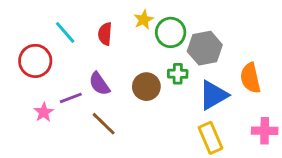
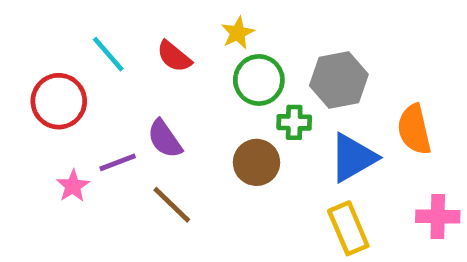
green circle: (171, 32) -> (259, 80), moved
red semicircle: (105, 34) -> (174, 56), turned -55
brown circle: (146, 87) -> (256, 162), moved

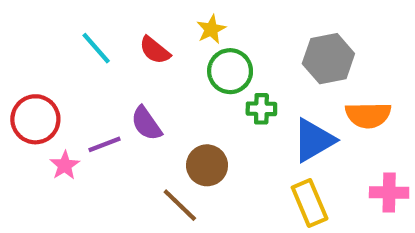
gray hexagon: (339, 80) -> (328, 59), moved
red circle: (59, 101) -> (35, 119), moved
orange semicircle: (414, 129) -> (368, 115), turned -78
brown circle: (256, 162) -> (207, 165), moved
brown line: (172, 205) -> (180, 205), moved

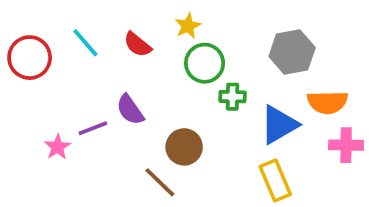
red circle: (35, 119) -> (30, 58), moved
pink cross: (389, 193) -> (346, 145), moved

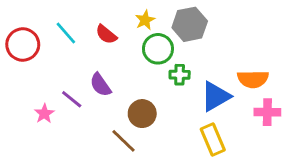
gray hexagon: (292, 52) -> (190, 24), moved
purple line: (93, 128) -> (72, 99), turned 60

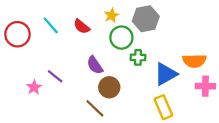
purple semicircle: (100, 85) -> (95, 65), moved

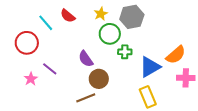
red semicircle: (82, 26) -> (68, 16), moved
red circle: (17, 34) -> (27, 43), moved
orange semicircle: (194, 61) -> (176, 55), turned -40
brown line: (95, 108) -> (86, 98), turned -66

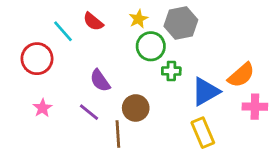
purple semicircle: (86, 59) -> (100, 81), moved
purple line: (50, 69) -> (89, 112), moved
brown line: (86, 98) -> (118, 134), turned -72

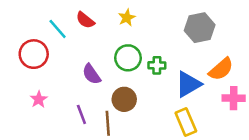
gray hexagon: (181, 23) -> (200, 28), moved
green circle: (151, 46) -> (128, 58), moved
purple line: (89, 112) -> (81, 114), moved, turned 30

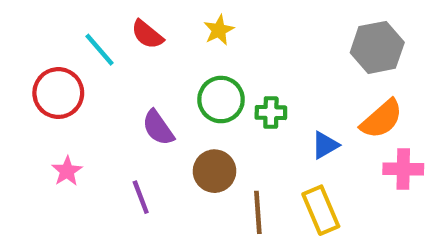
gray hexagon: (200, 28) -> (377, 47), moved
blue triangle: (188, 84) -> (325, 145), size x0.6
brown line: (108, 123) -> (258, 212), moved

